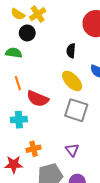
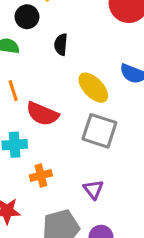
black semicircle: (71, 51) -> (61, 44), moved
orange cross: (33, 149) -> (41, 175), moved

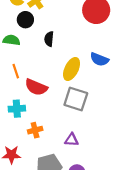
yellow ellipse: (93, 88) -> (72, 69), turned 70
purple triangle: (93, 189) -> (72, 140), turned -48

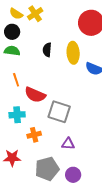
black circle: (25, 20) -> (12, 32), moved
yellow ellipse: (72, 69) -> (73, 53), moved, turned -30
gray square: (76, 99) -> (59, 112), moved

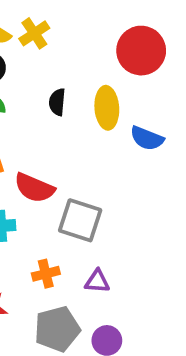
orange cross: (34, 135) -> (46, 274), moved

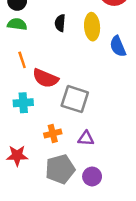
blue semicircle: (147, 138) -> (118, 46), turned 45

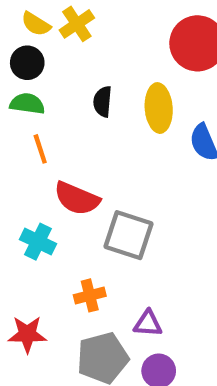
orange line: (22, 60) -> (40, 149), moved
cyan cross: (23, 103) -> (38, 242), turned 30
purple triangle: (86, 138) -> (148, 323), moved

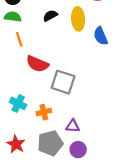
black semicircle: (103, 102) -> (50, 16), turned 56
cyan cross: (38, 242) -> (18, 103), moved
red star: (27, 334) -> (16, 144), moved, turned 30

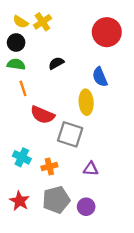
yellow ellipse: (78, 19) -> (86, 102), moved
blue semicircle: (101, 36) -> (100, 77), moved
purple triangle: (73, 126) -> (91, 169), moved

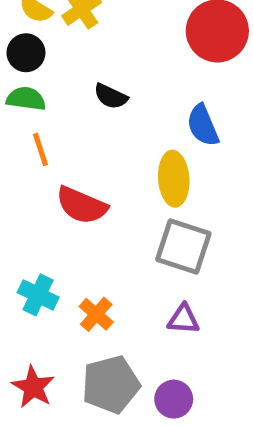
black semicircle: (56, 63) -> (111, 96), turned -126
gray square: (70, 134) -> (183, 246), moved
orange cross: (49, 167) -> (96, 314), turned -35

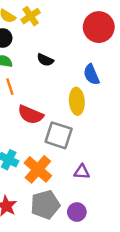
gray square: (183, 246) -> (59, 135), moved
orange cross: (96, 314) -> (38, 169), size x1.6

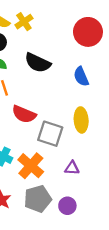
black semicircle: (45, 60) -> (38, 63), size x1.6
yellow ellipse: (77, 101) -> (81, 120), moved

